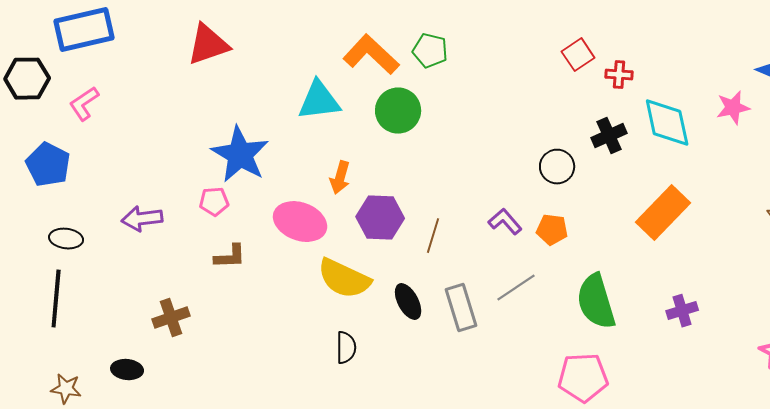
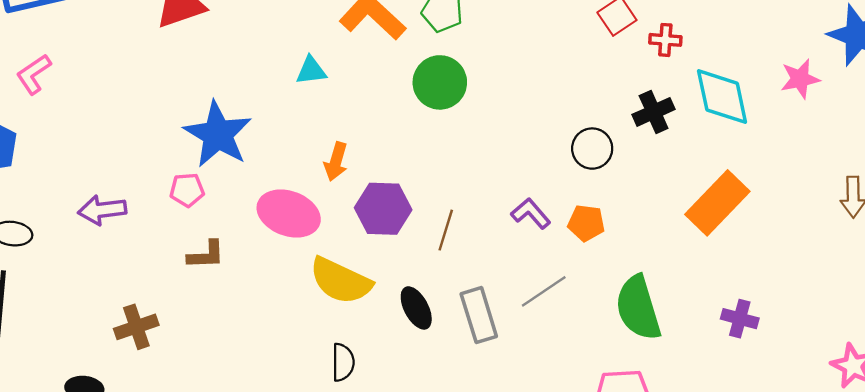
cyan triangle: (319, 101) -> (311, 71), size x0.6
green circle: (398, 111) -> (440, 82), moved
purple cross: (682, 311) -> (740, 319), turned 32

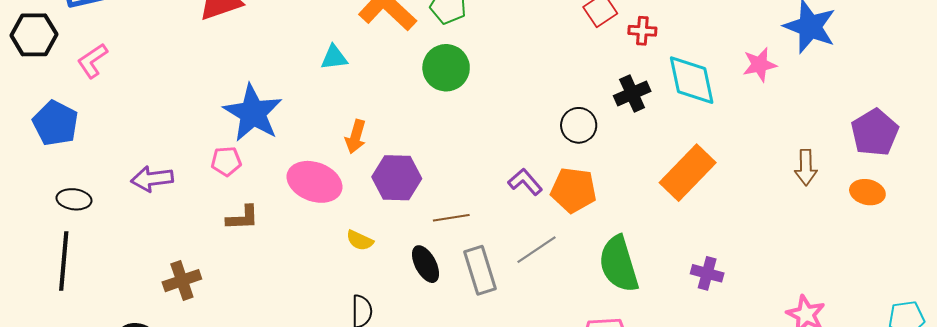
orange pentagon: (586, 223) -> (574, 190), size x1.4
brown line: (446, 230) -> (451, 218), moved, turned 64
yellow semicircle: (341, 281) -> (360, 240), size x0.5

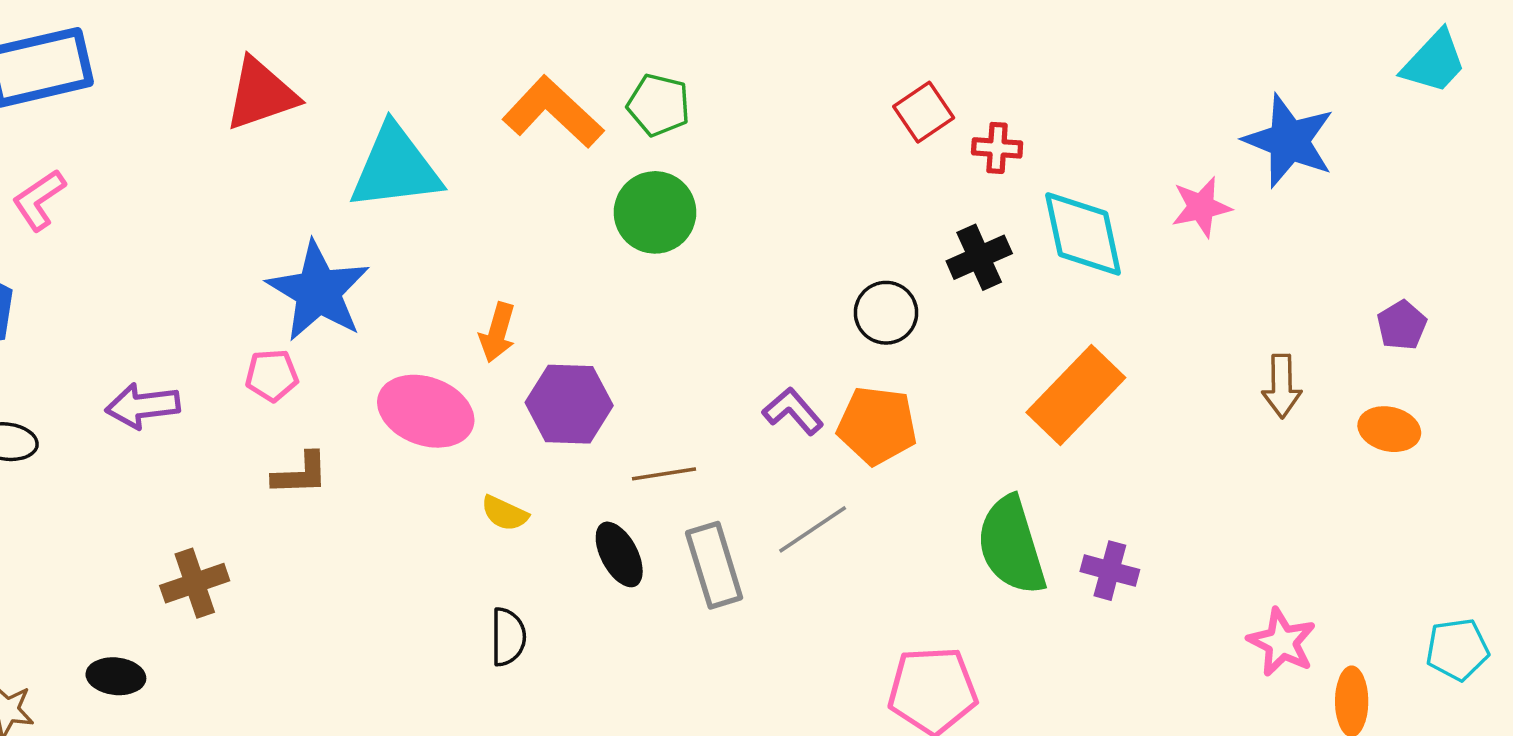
cyan triangle: (334, 57) -> (395, 168), moved, size x2.0
purple pentagon: (875, 133) -> (1402, 325), size x0.6
green semicircle: (619, 264) -> (1011, 546), moved

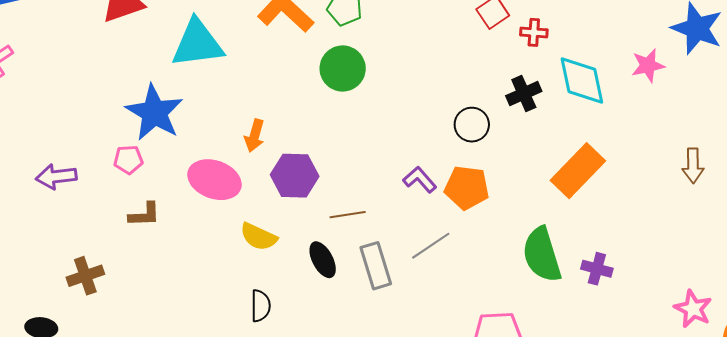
yellow semicircle: (505, 513) -> (259, 237), size x1.4

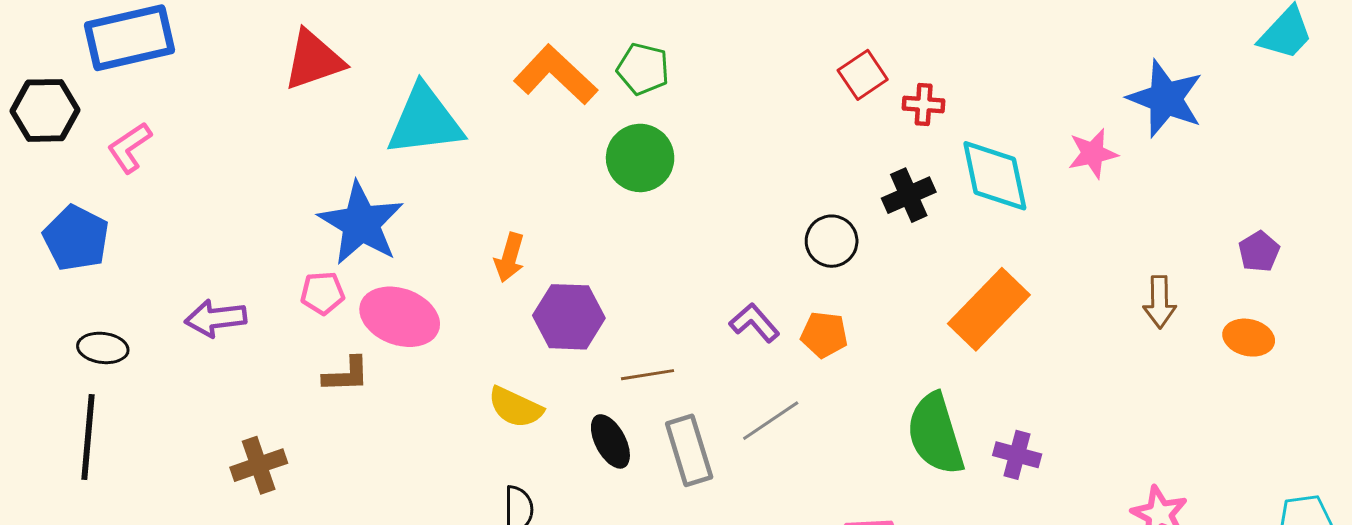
pink ellipse: (214, 180) -> (400, 317), moved
orange pentagon: (467, 188) -> (824, 335), size x0.7

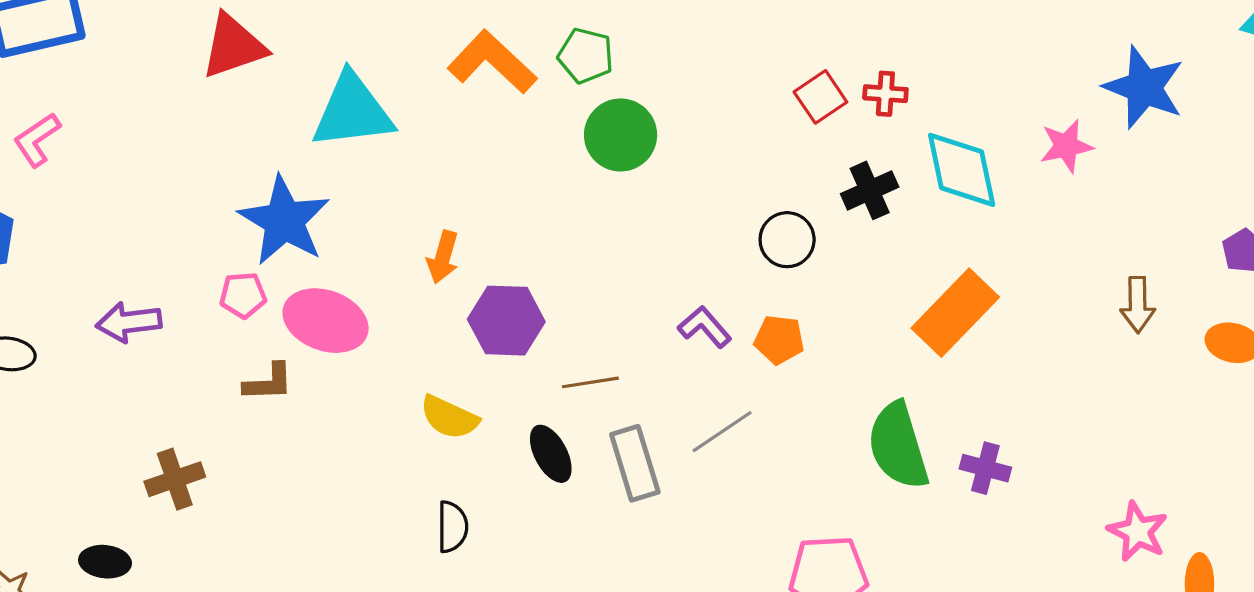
red square: (863, 75) -> (820, 97), moved
green circle: (640, 158) -> (621, 135), moved

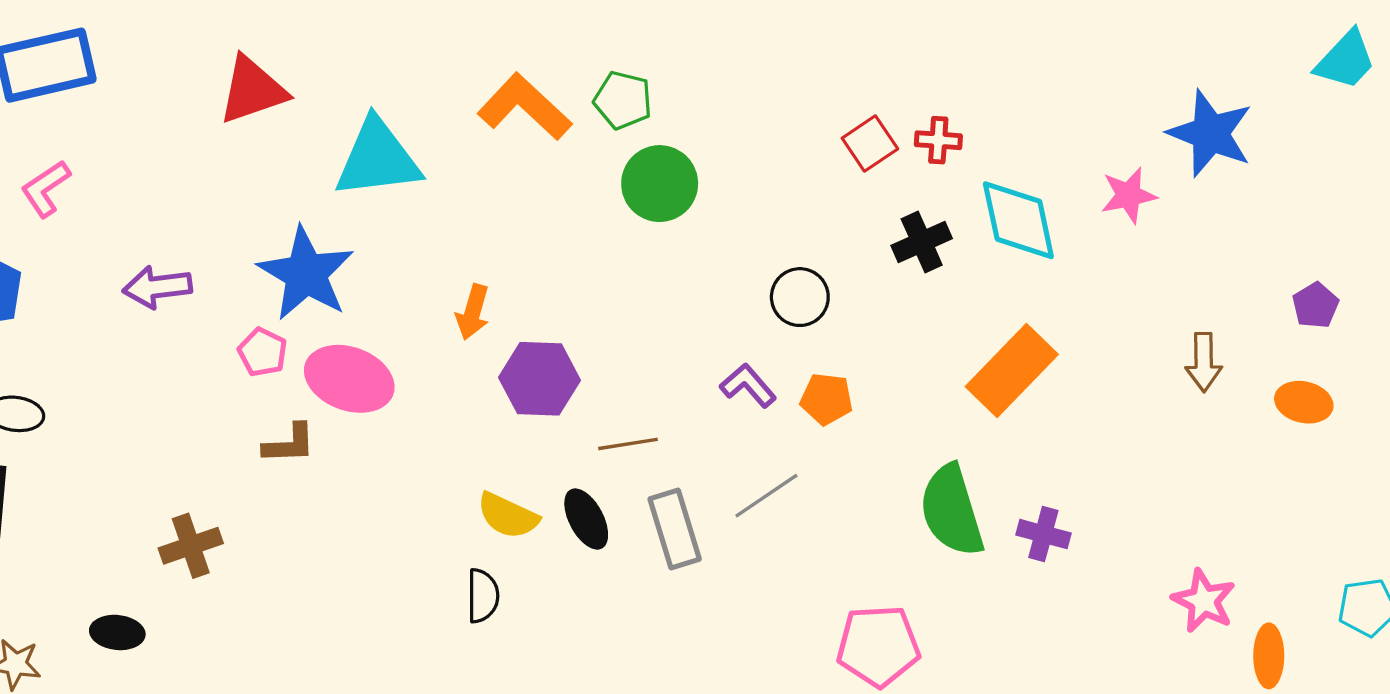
black circle: (787, 240) -> (800, 297), moved
pink pentagon: (243, 295) -> (262, 352), turned 30
purple arrow: (129, 322) -> (157, 287), moved
yellow semicircle: (449, 417) -> (508, 516), moved

